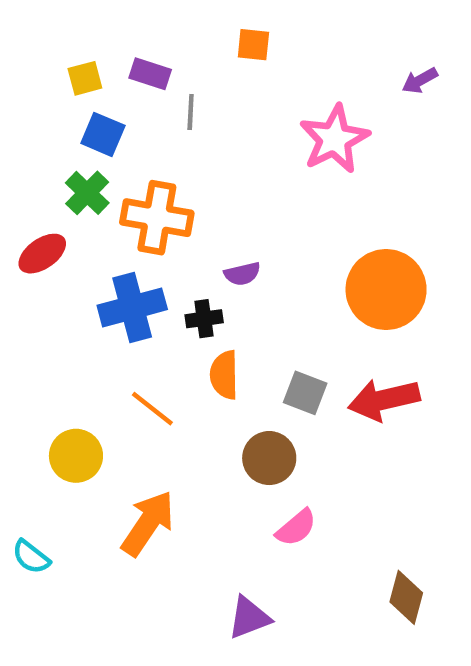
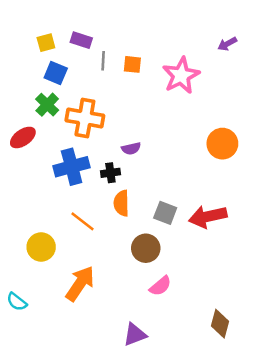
orange square: (253, 45) -> (132, 64), moved
orange circle: (386, 290) -> (222, 144), moved, size x0.7

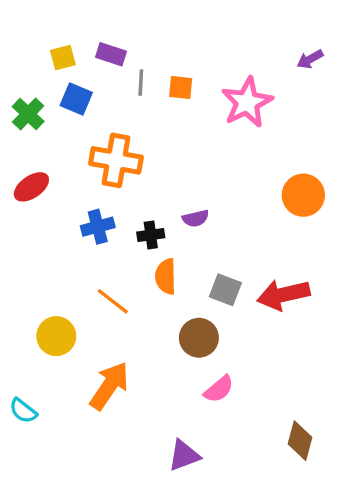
green cross: (47, 105) -> (28, 114), moved
purple semicircle: (131, 148) -> (196, 218), moved
blue cross: (72, 167) -> (98, 227), size x0.7

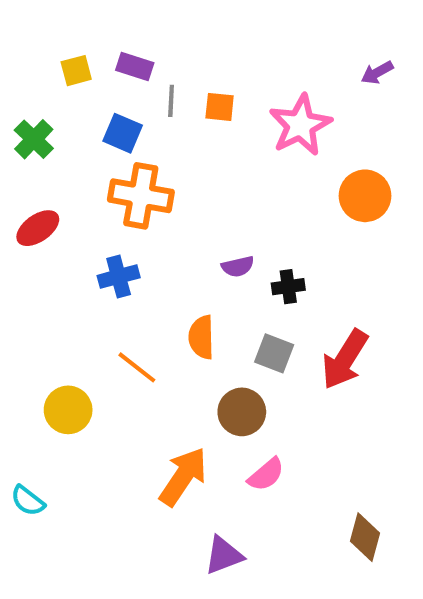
blue square: (76, 99) -> (123, 133), moved
orange circle: (303, 195) -> (365, 196), moved
black cross: (151, 235) -> (288, 287), moved
red arrow: (283, 295) -> (345, 359), turned -45
orange arrow: (109, 386) -> (183, 477), moved

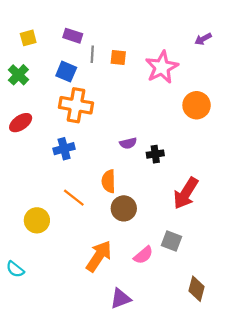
yellow square: (76, 71) -> (28, 38), moved
gray square: (274, 353) -> (172, 241), moved
brown circle: (242, 412) -> (124, 208), moved

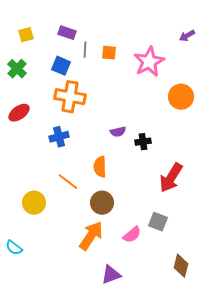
brown circle: (124, 208) -> (102, 203), moved

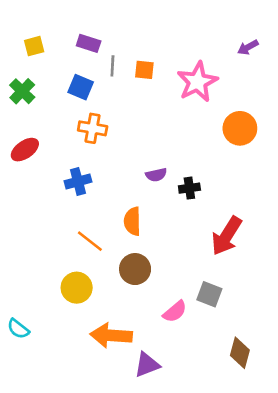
orange cross: (70, 97) -> (93, 128), size x0.7
yellow circle: (34, 203) -> (77, 288), moved
orange arrow: (91, 236) -> (111, 335), moved, turned -120

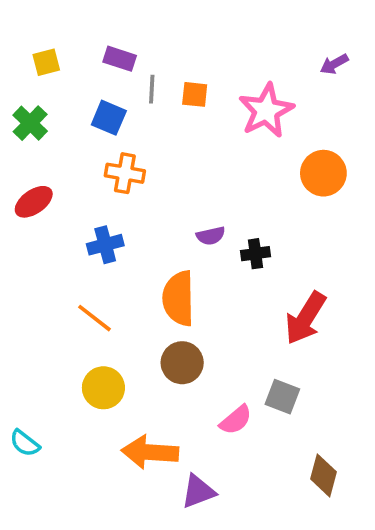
orange semicircle: (132, 221) -> (179, 298), size x1.4
orange line: (90, 241) -> (95, 318), moved

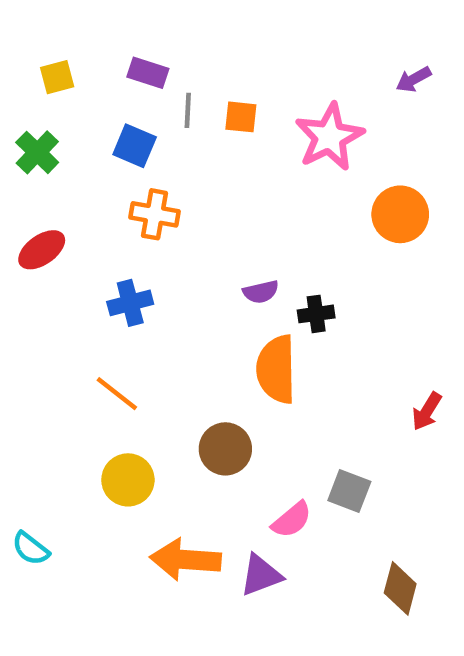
orange semicircle: (179, 298) -> (276, 369), moved
red arrow: (306, 318) -> (427, 411), moved, size x0.6
purple triangle: (198, 492) -> (261, 575), moved

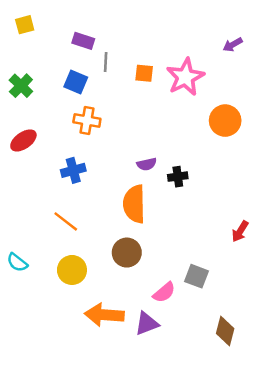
yellow square: (57, 77) -> (25, 25), moved
orange square: (241, 117) -> (144, 73), moved
orange semicircle: (276, 369) -> (134, 204), moved
cyan semicircle: (31, 549) -> (17, 263), moved

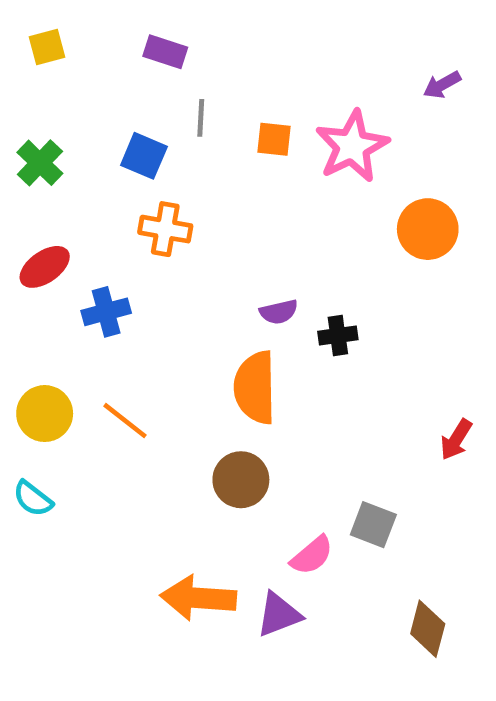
purple rectangle: (83, 41) -> (165, 52), moved
blue cross: (73, 170) -> (106, 312), moved
yellow circle: (72, 270) -> (45, 414), moved

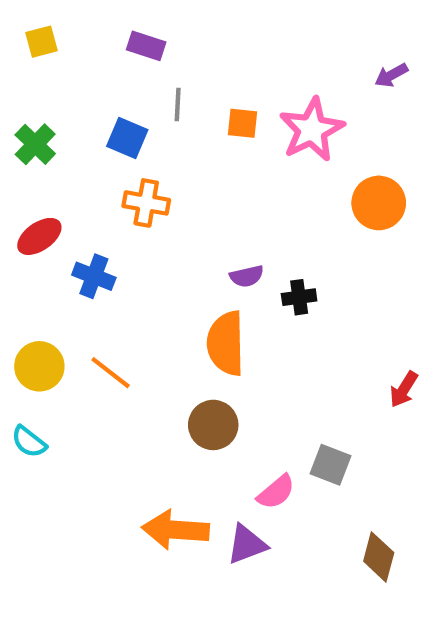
blue cross: (106, 312) -> (94, 276), turned 36

